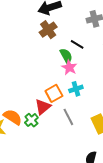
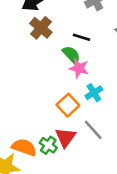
red triangle: (43, 107) -> (66, 137), moved

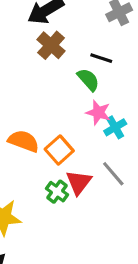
pink star: (79, 68) -> (98, 112), moved
orange square: (68, 105) -> (59, 150), moved
orange semicircle: (24, 147) -> (24, 141), moved

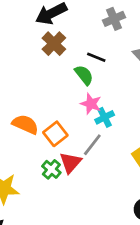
gray line: (113, 174) -> (92, 145), moved, turned 75

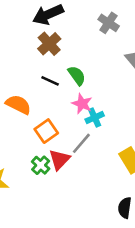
gray cross: (114, 19) -> (109, 23), turned -36
black line: (96, 57) -> (50, 81), moved
orange semicircle: (25, 124) -> (18, 105), moved

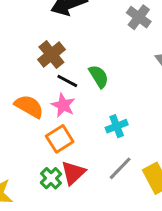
brown cross: (49, 44) -> (51, 55), moved
pink star: (82, 104) -> (63, 105), moved
gray line: (81, 143) -> (120, 168), moved

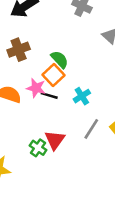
brown cross: (51, 55) -> (19, 50), turned 30
black line: (67, 81) -> (49, 95), moved
orange square: (60, 139) -> (54, 75), moved

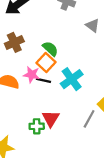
cyan cross: (82, 96) -> (72, 79), size x1.5
gray line: (91, 129) -> (89, 119), moved
green cross: (38, 148) -> (37, 126), turned -32

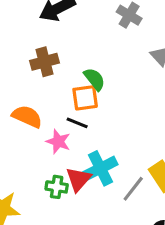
orange square: (46, 62) -> (85, 98), turned 30
pink star: (32, 75) -> (58, 142), moved
cyan cross: (72, 79) -> (100, 168), moved

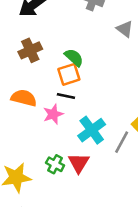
pink star: (58, 142) -> (53, 114), turned -30
red triangle: (79, 179) -> (79, 163), moved
green cross: (57, 187) -> (55, 164), moved, turned 30

